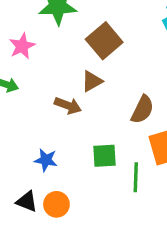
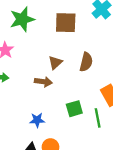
brown square: (104, 41) -> (66, 23), moved, turned -35
brown semicircle: (142, 110) -> (86, 62), moved

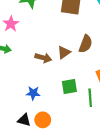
brown triangle: (55, 63) -> (64, 52), moved

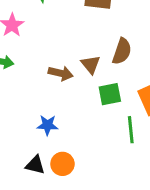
brown triangle: (64, 52) -> (91, 65), turned -32
green square: (69, 86) -> (110, 94), moved

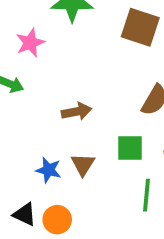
brown triangle: (91, 65) -> (83, 164), moved
brown arrow: (61, 73) -> (77, 111), turned -35

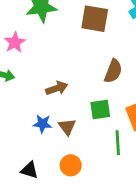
blue star: (49, 170) -> (42, 124), moved
orange circle: (57, 220) -> (71, 165), moved

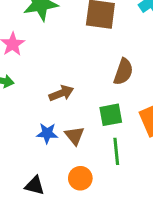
green line: (118, 143) -> (116, 151), moved

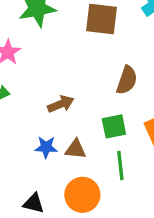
brown triangle: (75, 136) -> (76, 149), turned -45
orange circle: (80, 178) -> (82, 195), size x1.4

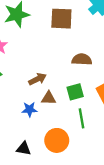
brown semicircle: (127, 80) -> (82, 59), turned -102
brown triangle: (76, 149) -> (49, 98), moved

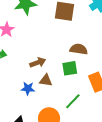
green square: (75, 92) -> (70, 68), moved
green line: (82, 118) -> (73, 101), turned 48

